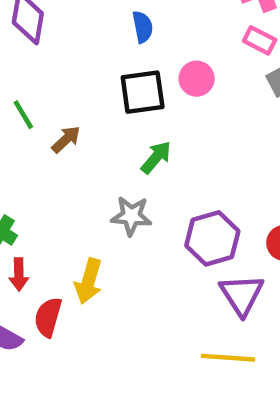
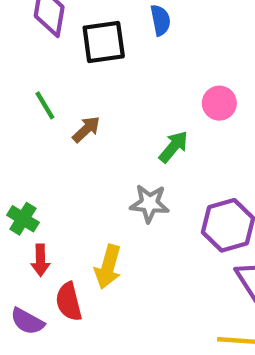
pink circle: (197, 79) -> (219, 103), moved
black square: (143, 92) -> (104, 42), moved
red semicircle: (48, 317) -> (69, 302), turned -30

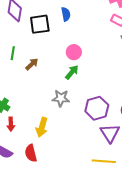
pink circle: (219, 103) -> (74, 52), moved
green line: (45, 105) -> (13, 53), turned 40
red semicircle: (69, 302) -> (31, 153), moved

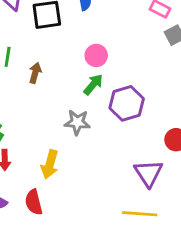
brown arrow: (32, 64) -> (35, 73), turned -32
purple hexagon: (97, 108) -> (127, 103), moved

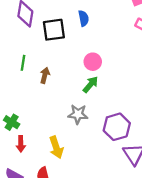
purple hexagon: (127, 103) -> (117, 127), moved
yellow arrow: (50, 164) -> (56, 147), turned -35

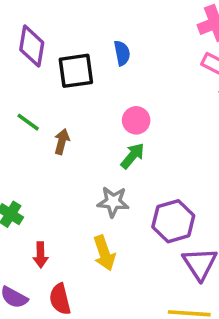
green line: (23, 63) -> (28, 122), turned -63
red arrow: (21, 144) -> (41, 255), moved
yellow arrow: (56, 147) -> (104, 253), moved

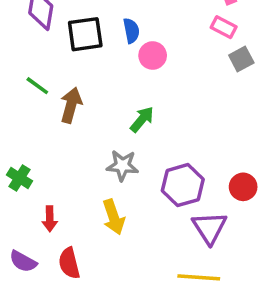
blue semicircle: (122, 53) -> (131, 31), moved
pink circle: (136, 120) -> (153, 56), moved
brown arrow: (62, 142) -> (71, 105), size x1.4

